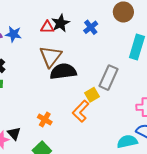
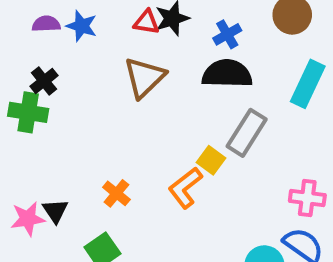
black semicircle: (63, 71) -> (227, 74), moved
yellow square: (92, 95) -> (211, 160), turned -32

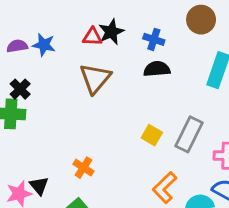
blue cross: (227, 34) -> (154, 39), turned -36
black semicircle: (227, 74) -> (157, 69), size x0.7
gray rectangle: (247, 133) -> (189, 134), moved
orange L-shape: (185, 188) -> (165, 188), moved

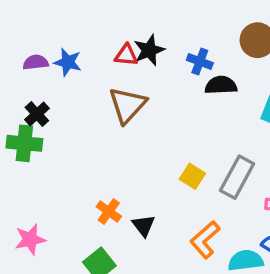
black semicircle: (157, 69) -> (221, 85), moved
black triangle: (39, 186) -> (144, 226), moved

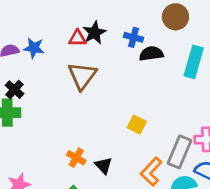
gray rectangle: (237, 177) -> (180, 152), moved

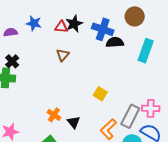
blue cross: (134, 37) -> (103, 29), size x1.5
blue star: (34, 48) -> (34, 23), moved
brown triangle: (82, 76) -> (63, 55), size x0.6

